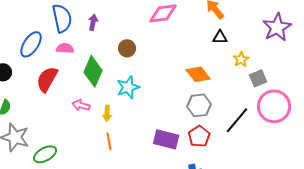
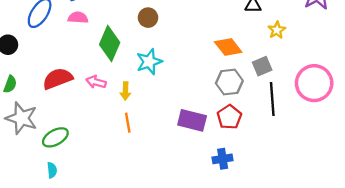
gray square: (258, 78) -> (262, 66), moved
red semicircle: (47, 79) -> (58, 79), moved, turned 40
black line: (237, 120) -> (272, 99), turned -44

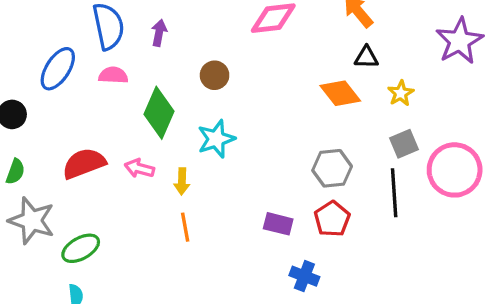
orange diamond: (228, 47) -> (340, 93), moved
gray square: (262, 66) -> (404, 144), moved
purple rectangle: (192, 120) -> (278, 224), size x0.7
blue cross: (223, 159) -> (304, 276), moved, turned 30

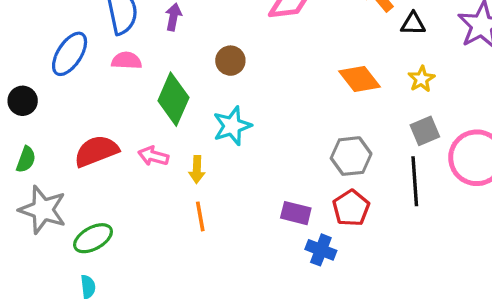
black triangle: (366, 57) -> (413, 24), moved
blue cross: (304, 276) -> (321, 250), moved

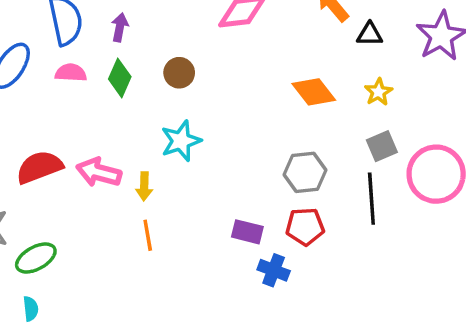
green diamond: (173, 99) -> (120, 78), moved, size x0.7
pink arrow: (153, 156) -> (99, 172), size x1.4
red pentagon: (351, 208) -> (305, 227), turned 30

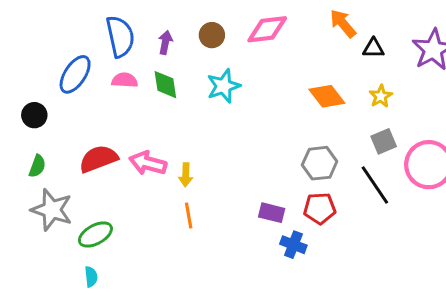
brown circle: (179, 73) -> (212, 35), moved
green diamond: (120, 78) -> (165, 85), turned -32
cyan star: (181, 141) -> (224, 86), moved
black line: (371, 199) -> (375, 185), turned -30

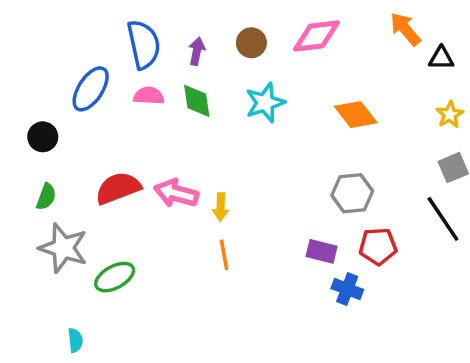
orange diamond: (327, 96) -> (356, 115), moved
gray hexagon: (320, 163) -> (352, 193), moved
cyan semicircle: (91, 277) -> (75, 340), moved

